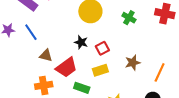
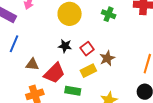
blue line: (31, 32) -> (14, 44), turned 66
brown star: (133, 63) -> (107, 58), moved

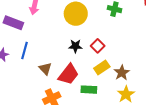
brown star: (107, 58) -> (122, 73), moved
brown triangle: (32, 64) -> (45, 69), turned 48

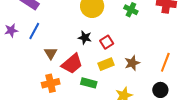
brown star: (122, 73) -> (132, 63), moved

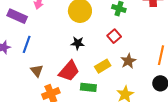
red square: (107, 42) -> (114, 36), moved
brown triangle: (51, 53) -> (37, 71), moved

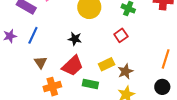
black star: (78, 43) -> (75, 39), moved
brown star: (128, 61) -> (125, 71), moved

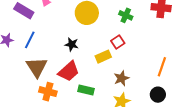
brown triangle: (41, 62) -> (37, 67), size x1.6
yellow rectangle: (107, 64) -> (103, 57), moved
orange cross: (52, 87) -> (48, 92), turned 30

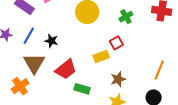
green cross: (126, 15) -> (126, 17), turned 32
black star: (72, 44) -> (51, 41), moved
orange cross: (48, 92) -> (20, 86), moved, turned 36

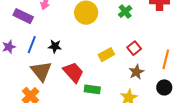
red square: (116, 43) -> (134, 48), moved
red trapezoid: (66, 69) -> (73, 72), turned -85
brown star: (118, 79) -> (136, 72), moved

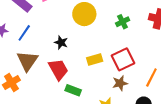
black star: (55, 46) -> (61, 42), moved
red square: (134, 48) -> (123, 59), size x1.6

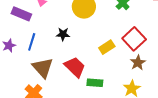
black star: (61, 42) -> (63, 34), moved

